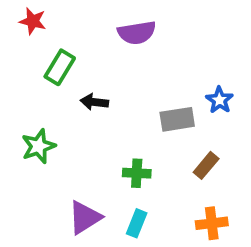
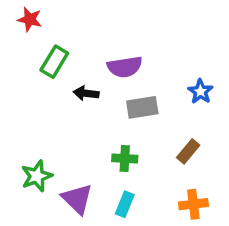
purple semicircle: (137, 33) -> (125, 67), moved
gray rectangle: (177, 119) -> (142, 107), moved
green star: (39, 146) -> (37, 176), moved
purple triangle: (85, 217) -> (77, 199), turned -44

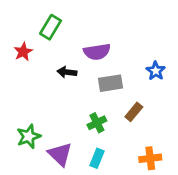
red star: (30, 19) -> (23, 52), moved, turned 30
green rectangle: (54, 62) -> (51, 27), moved
brown rectangle: (188, 151) -> (134, 112), moved
green cross: (125, 158) -> (97, 123), turned -30

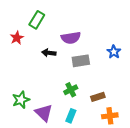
brown rectangle: (134, 112) -> (98, 97), moved, turned 32

